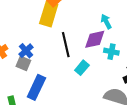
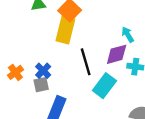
gray square: (23, 63) -> (41, 85), turned -32
cyan rectangle: (82, 68) -> (104, 86), size x1.5

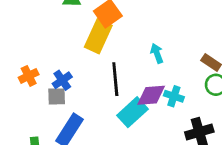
cyan arrow: (128, 35) -> (157, 53), moved
purple diamond: (117, 54) -> (151, 95), moved

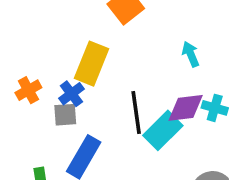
yellow rectangle: (98, 36) -> (92, 64), moved
black line: (115, 79) -> (136, 113), moved

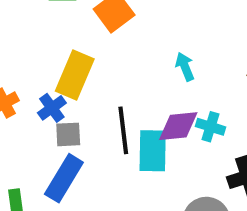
gray square: (65, 115) -> (68, 134), moved
cyan rectangle: (163, 130) -> (153, 151), turned -45

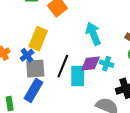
cyan arrow: (185, 67) -> (93, 34), size x1.6
black line: (123, 130) -> (63, 66), turned 30
gray square: (68, 134) -> (35, 69), size x1.5

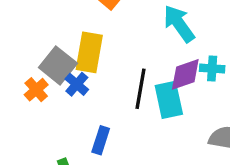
gray square: (35, 69) -> (58, 65), moved, turned -35
blue rectangle: (33, 90) -> (101, 140), size x0.7

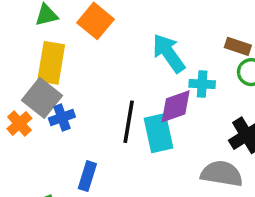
yellow rectangle: (89, 52) -> (51, 63), moved
cyan cross: (212, 69) -> (202, 84), moved
blue cross: (77, 84) -> (62, 118), turned 30

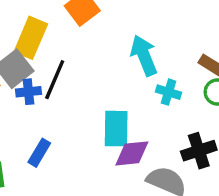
purple diamond: (176, 106) -> (132, 153), moved
black line: (129, 122) -> (55, 80), moved

